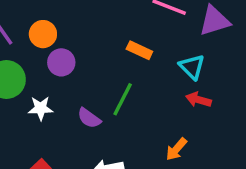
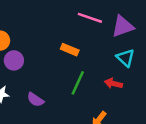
cyan triangle: (192, 67) -> (125, 58), moved
green line: (123, 99) -> (78, 83), moved

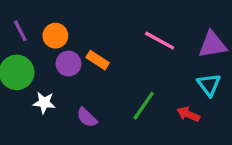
pink line: (90, 18) -> (160, 41), moved
orange rectangle: (70, 50) -> (98, 60), moved

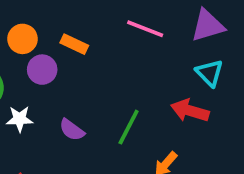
orange rectangle: (98, 60) -> (74, 44), moved
green line: (144, 106) -> (129, 127), moved
red arrow: (188, 114) -> (190, 111), size x1.4

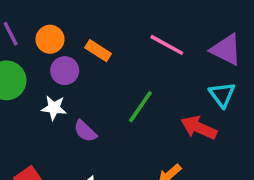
purple triangle: (208, 26) -> (226, 50), turned 36
white star: (20, 119) -> (54, 108), moved
green line: (129, 127) -> (140, 107), moved

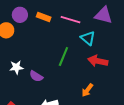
orange rectangle: (98, 51) -> (44, 17), moved
purple circle: (65, 71) -> (20, 15), moved
cyan triangle: (222, 95) -> (88, 38), moved

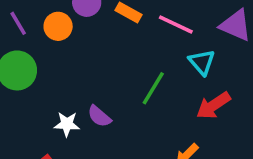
red arrow: (98, 61) -> (213, 105), turned -54
white star: (16, 67) -> (67, 124), moved

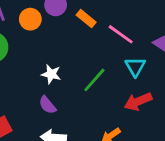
purple semicircle: (99, 116) -> (47, 105), moved
white star: (67, 124) -> (51, 74), moved

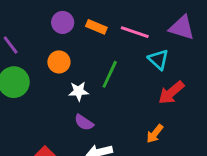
orange circle: (30, 19) -> (59, 62), moved
green line: (94, 80) -> (110, 74), moved

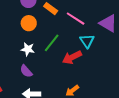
orange circle: (59, 62) -> (29, 23), moved
red arrow: (171, 93) -> (72, 57), moved

